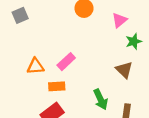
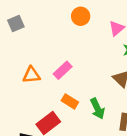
orange rectangle: (57, 86) -> (70, 101), moved, turned 35

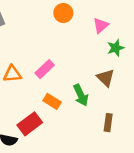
green arrow: (97, 109) -> (81, 95), moved

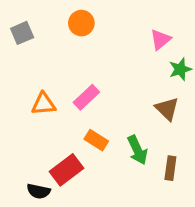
orange circle: (63, 13) -> (81, 23), moved
green arrow: (81, 95) -> (137, 150), moved

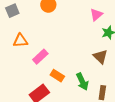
pink rectangle: (86, 97) -> (40, 57), moved
orange triangle: (43, 104) -> (20, 41), moved

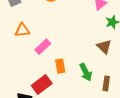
orange rectangle: (57, 76) -> (60, 66), turned 48

